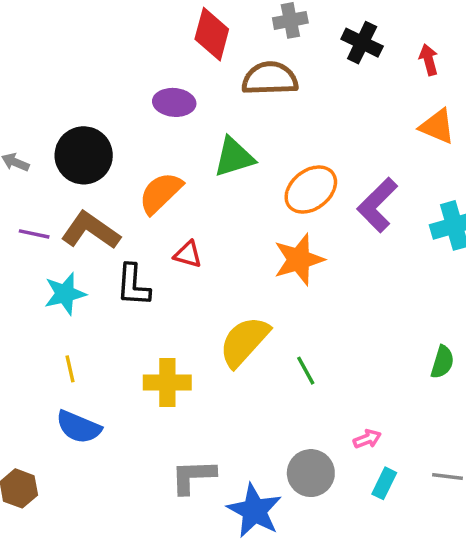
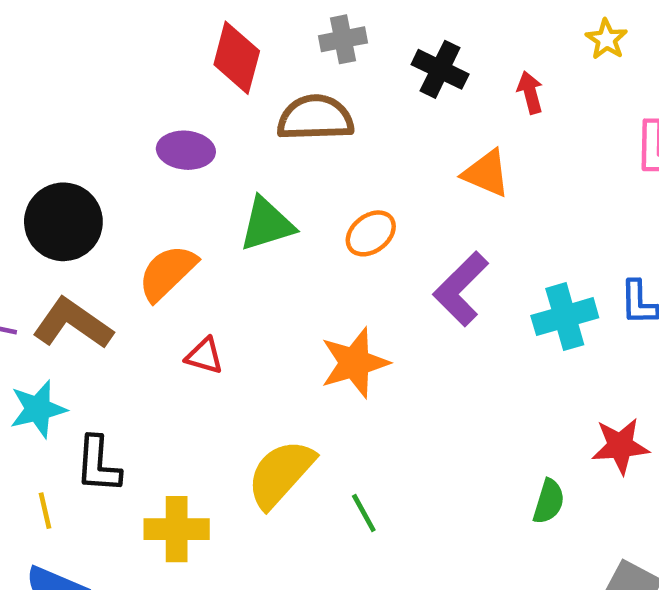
orange triangle: (437, 126) -> (486, 173), moved
orange ellipse: (311, 190) -> (371, 233), moved, size x0.7
black L-shape: (133, 285) -> (98, 464), moved

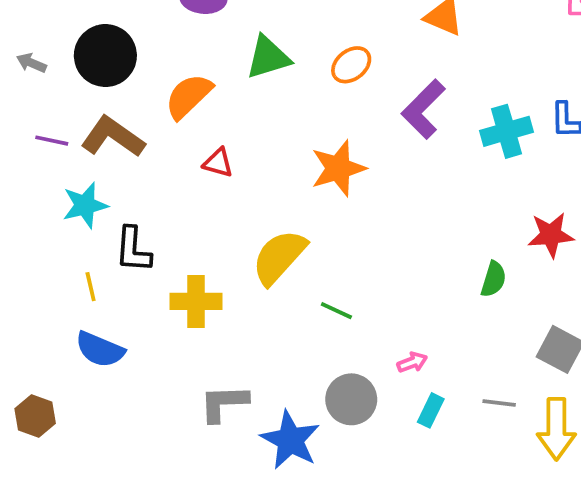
green line: (364, 513) -> (336, 311), moved, turned -36

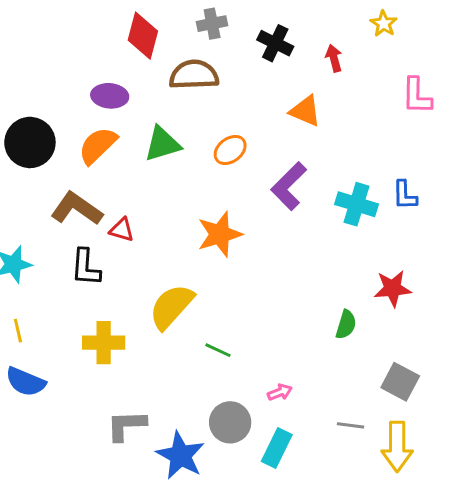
orange semicircle: (189, 96) -> (98, 145), moved
cyan cross: (506, 131) -> (357, 204), turned 33
brown L-shape: (113, 137) -> (77, 209), moved
black L-shape: (133, 250) -> (86, 267), moved
cyan rectangle: (431, 410) -> (277, 448), moved, size x1.4

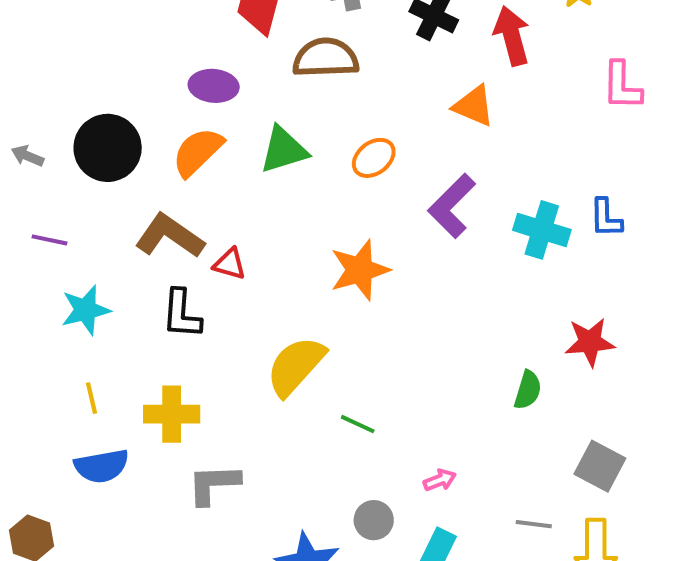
red arrow: (334, 58) -> (512, 36), size x1.6
yellow cross: (104, 343) -> (172, 414), moved
blue semicircle: (25, 382) -> (102, 466), turned -33
gray circle: (230, 422) -> (374, 520), size x0.7
gray L-shape: (126, 425) -> (214, 484), moved

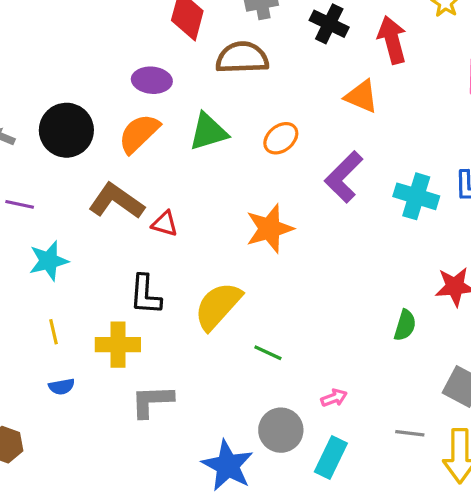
black L-shape: (182, 314) -> (145, 295), moved
blue semicircle: (102, 466) -> (62, 387), size x0.6
gray circle: (374, 520) -> (281, 430), size x1.4

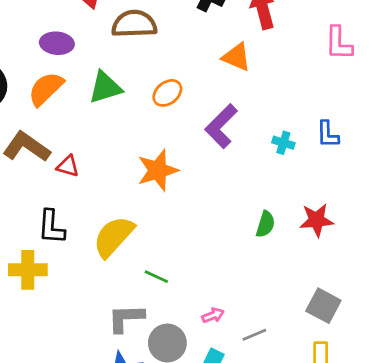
cyan cross: (416, 196) -> (283, 143), size x0.6
green semicircle: (405, 325) -> (265, 224), moved
gray L-shape: (152, 401) -> (126, 318), moved
gray line: (410, 433) -> (254, 335), moved, turned -30

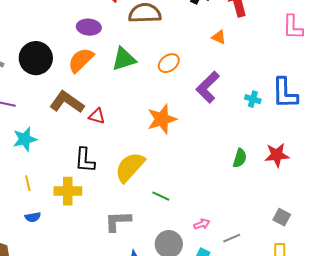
orange triangle: (236, 57) -> (219, 37), size x0.7
blue L-shape: (328, 134) -> (285, 93), size x1.6
gray square: (323, 306) -> (282, 217), size x0.7
gray L-shape: (126, 318) -> (118, 221), moved

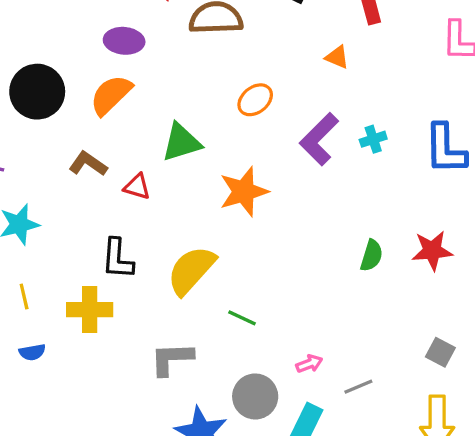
green triangle: (124, 59) -> (181, 142), moved
cyan cross: (253, 99) -> (373, 139), moved, turned -35
brown L-shape: (67, 102) -> (88, 164), size x0.7

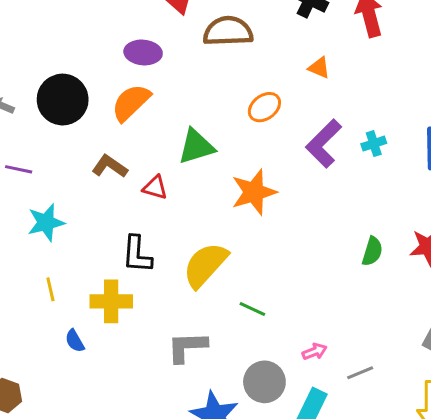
orange triangle: (337, 57) -> (319, 68), moved
blue semicircle: (32, 352) -> (75, 341), moved, turned 70

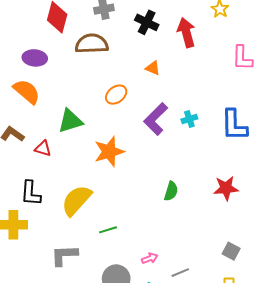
orange semicircle: (131, 103) -> (27, 92), turned 84
green semicircle: (372, 251) -> (171, 191), moved
green line: (252, 309) -> (108, 230), turned -42

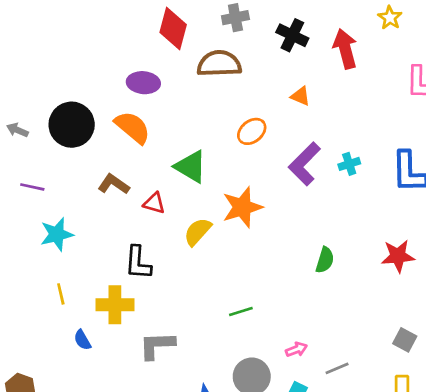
green triangle: (70, 121) -> (191, 167), turned 48
yellow semicircle: (76, 200) -> (198, 232), moved, size x0.7
gray L-shape: (64, 255) -> (157, 345), moved

